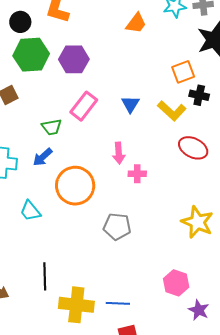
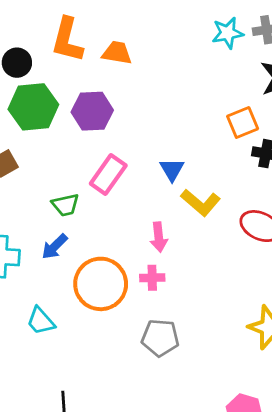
orange trapezoid: (136, 23) -> (117, 53), moved, turned -115
yellow L-shape: (172, 111) -> (201, 203), moved
pink cross: (137, 174) -> (152, 278), moved

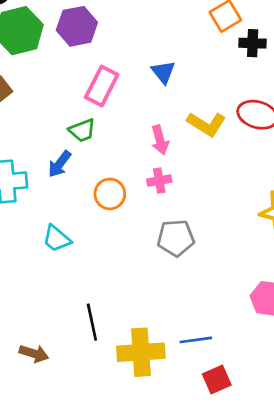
yellow L-shape: (201, 203) -> (207, 124), moved
green trapezoid: (65, 205) -> (82, 130), moved
orange circle: (101, 284) -> (110, 194), size x0.6

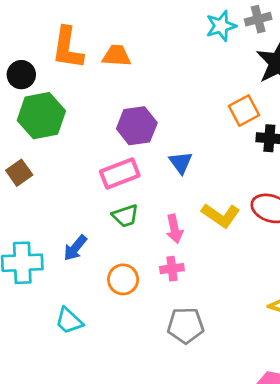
purple hexagon: (77, 26) -> (137, 126), moved
pink rectangle: (102, 86) -> (120, 173), turned 39
green trapezoid: (82, 130) -> (125, 216), moved

